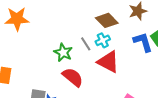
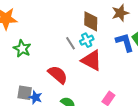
brown diamond: (107, 20) -> (91, 21), turned 45
green star: (63, 52) -> (22, 49), moved

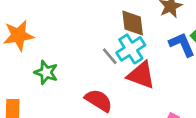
cyan cross: (87, 40) -> (131, 49), size x1.5

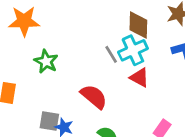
red triangle: (141, 75) -> (139, 78), size x0.7

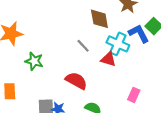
cyan cross: (133, 50) -> (118, 44), moved, turned -30

